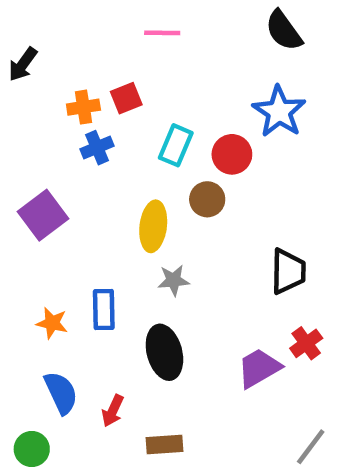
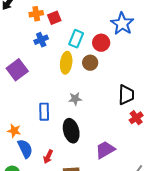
orange cross: (83, 107) -> (36, 14), moved
yellow ellipse: (153, 226) -> (66, 63), moved
orange star: (52, 323) -> (14, 131), moved
red cross: (306, 343) -> (136, 118), moved
purple trapezoid: (259, 368) -> (105, 150), moved

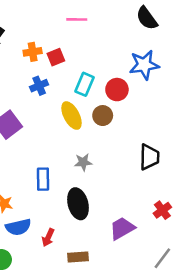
blue star: (122, 24) -> (144, 65), turned 30
yellow ellipse: (66, 63) -> (72, 116), turned -35
red cross: (136, 118) -> (162, 210), moved
blue semicircle: (25, 149) -> (18, 227), turned 102

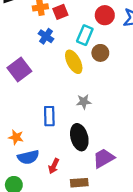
blue cross: (39, 86) -> (46, 36), turned -32
red circle: (117, 90) -> (105, 15), moved
brown circle: (103, 116) -> (100, 53), moved
purple trapezoid: (122, 228) -> (104, 158), moved

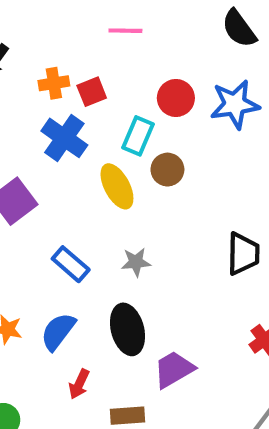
blue cross: (46, 36) -> (64, 138), size x1.5
blue rectangle: (49, 116) -> (71, 264), moved, turned -48
blue semicircle: (28, 157) -> (58, 332), moved, turned 140

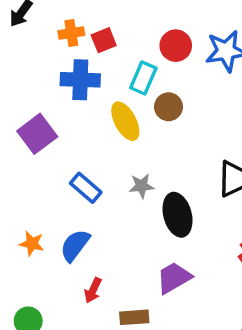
blue cross: (64, 138) -> (80, 80), turned -33
black ellipse: (127, 329) -> (178, 215), moved

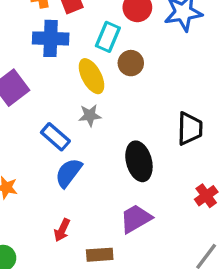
gray star: (142, 186) -> (90, 115), moved
blue semicircle: (75, 245) -> (69, 173), moved

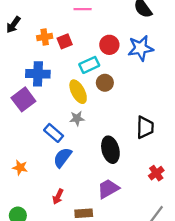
cyan rectangle: (108, 37) -> (89, 65), turned 42
blue cross: (51, 38) -> (38, 74), moved

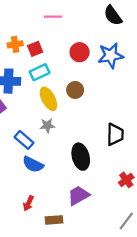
cyan rectangle: (89, 65) -> (40, 72), moved
blue semicircle: (62, 157) -> (33, 164), turned -100

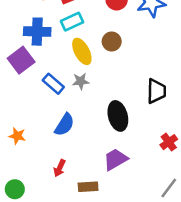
blue rectangle: (24, 140) -> (53, 84), moved
blue semicircle: (33, 164) -> (64, 125), turned -85

